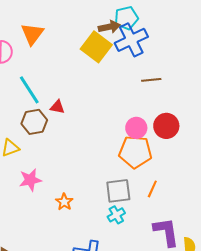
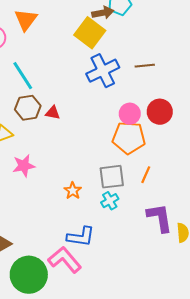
blue cross: (131, 40) -> (103, 71), moved
red triangle: (57, 107) -> (53, 113), moved
orange star: (64, 202) -> (73, 191), moved

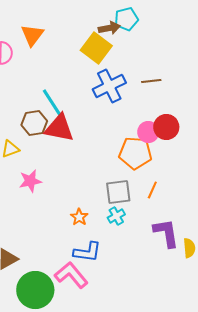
cyan line: (23, 76) -> (52, 103), moved
red triangle: (53, 113) -> (59, 128), size x2.0
pink circle: (130, 114) -> (148, 132), moved
orange star: (73, 191) -> (79, 217), moved

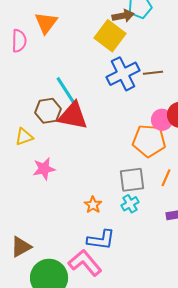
brown line: (151, 81) -> (153, 73), moved

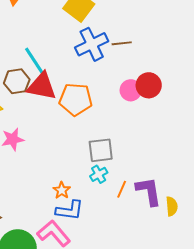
orange pentagon: (149, 141) -> (76, 99), moved
orange line: (166, 178) -> (122, 189), moved
orange star: (93, 205) -> (62, 190), moved

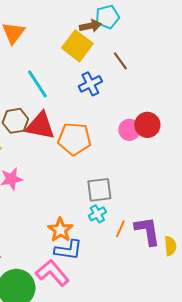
brown line: (122, 43) -> (120, 61), moved, turned 60
blue cross: (92, 44) -> (90, 84), size x0.7
cyan line: (35, 61) -> (37, 84), moved
orange star: (62, 190) -> (60, 230), size x1.4

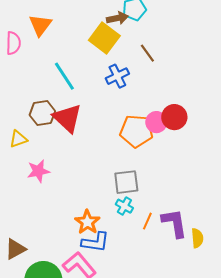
red triangle: (40, 126) -> (67, 118), turned 32
orange pentagon: (74, 139) -> (136, 131), moved
cyan cross: (97, 214) -> (124, 206), turned -30

